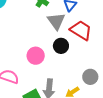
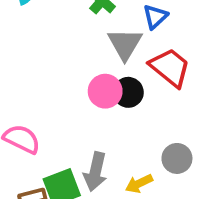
pink circle: (36, 56) -> (105, 91), moved

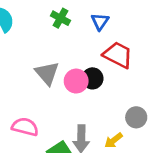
gray triangle: (125, 44) -> (47, 73), moved

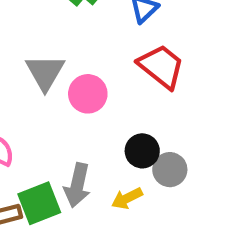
black circle: (92, 78) -> (142, 151), moved

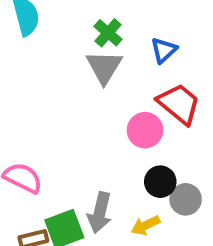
gray triangle: (45, 72) -> (104, 67), moved
pink circle: (88, 94) -> (145, 130), moved

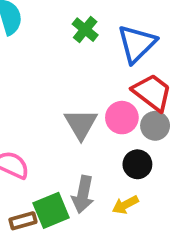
blue triangle: (164, 50) -> (137, 44), size x1.6
gray triangle: (104, 67) -> (81, 124), moved
gray circle: (186, 199) -> (155, 126), moved

